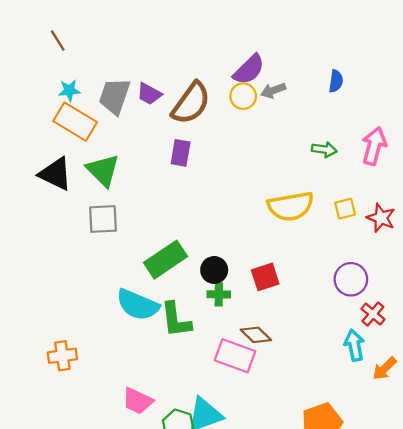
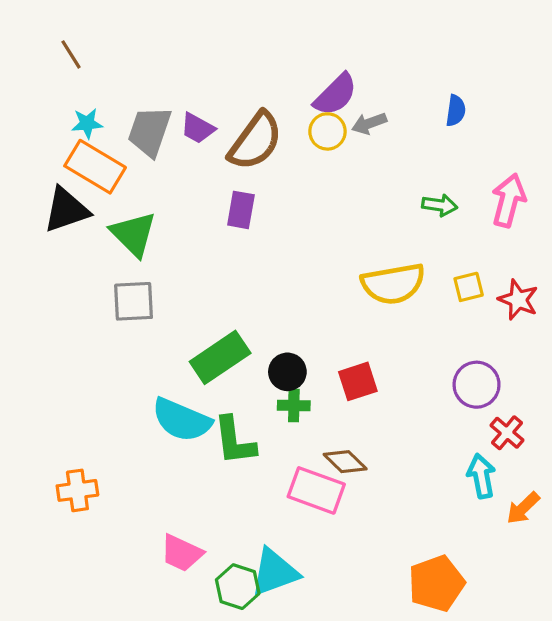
black triangle: (55, 174) -> (66, 210), moved, turned -45

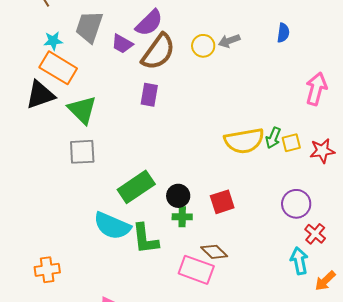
purple semicircle: (335, 95) -> (149, 23), moved
gray trapezoid: (150, 131) -> (89, 27), moved
green arrow: (440, 205) -> (273, 138), moved, turned 105
red star: (518, 300) -> (322, 151), turned -30

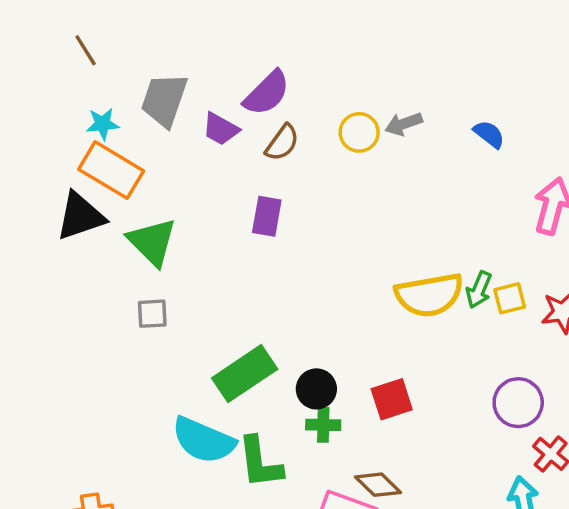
blue semicircle: (283, 33) -> (489, 134), moved, turned -60
brown semicircle: (158, 52) -> (282, 143), size x0.6
gray square: (82, 152) -> (152, 314), size x0.7

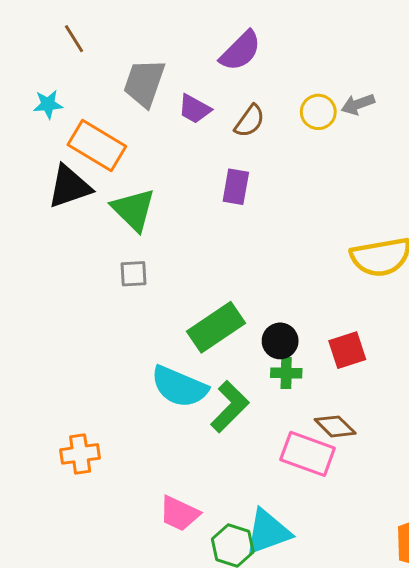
purple semicircle: (267, 93) -> (240, 51), moved
cyan star: (103, 124) -> (48, 104), moved
green L-shape: (260, 462) -> (230, 407), turned -128

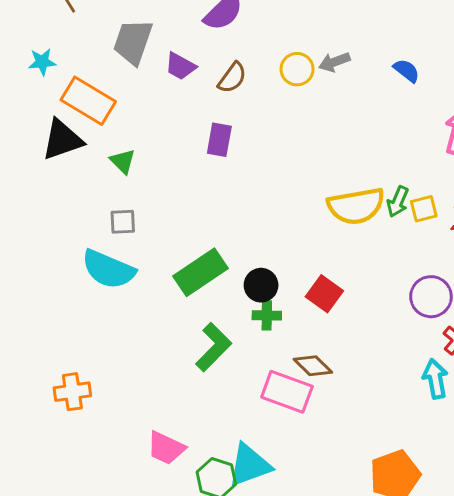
green triangle: (134, 210) -> (123, 161), size x0.6
red square: (347, 350) -> (324, 294), turned -36
cyan semicircle: (179, 387) -> (108, 269), moved

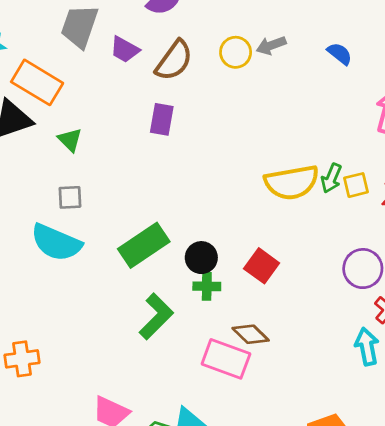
brown semicircle: (232, 78) -> (174, 60), size x1.4

